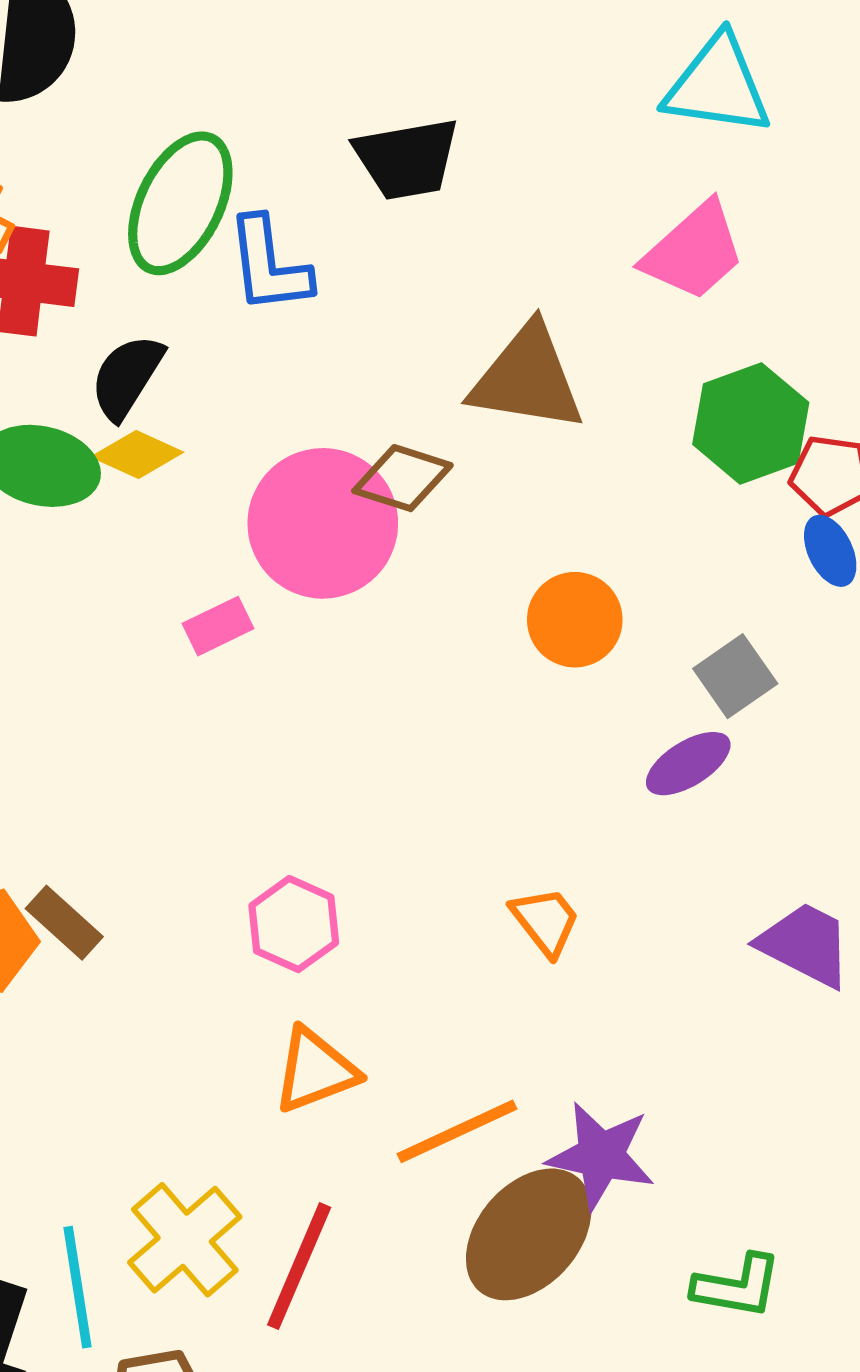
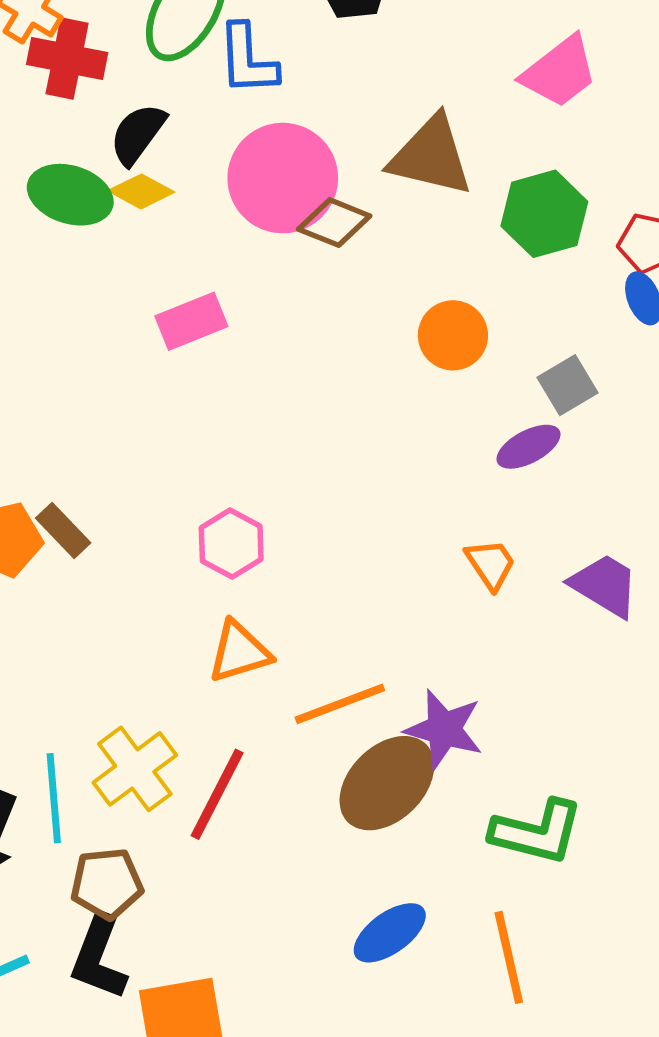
green hexagon: (751, 423) -> (544, 214), moved
pink circle: (323, 523) -> (283, 178), moved
pink rectangle: (218, 626) -> (191, 321), size x1.4
orange trapezoid: (546, 921) -> (491, 564), moved
green L-shape: (737, 1286) -> (537, 832), size x1.4

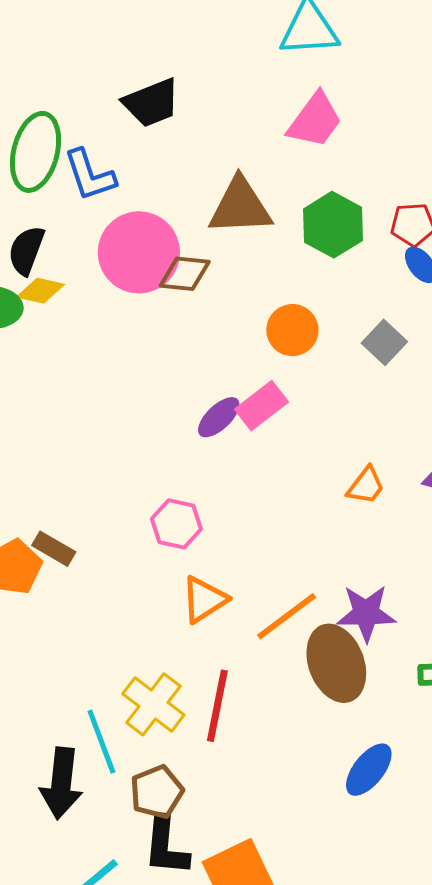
pink rectangle: (191, 321) -> (261, 406), moved
purple ellipse: (528, 447) -> (219, 417), moved
orange trapezoid: (491, 564) -> (366, 486), turned 87
brown ellipse: (387, 783) -> (336, 663), turned -50

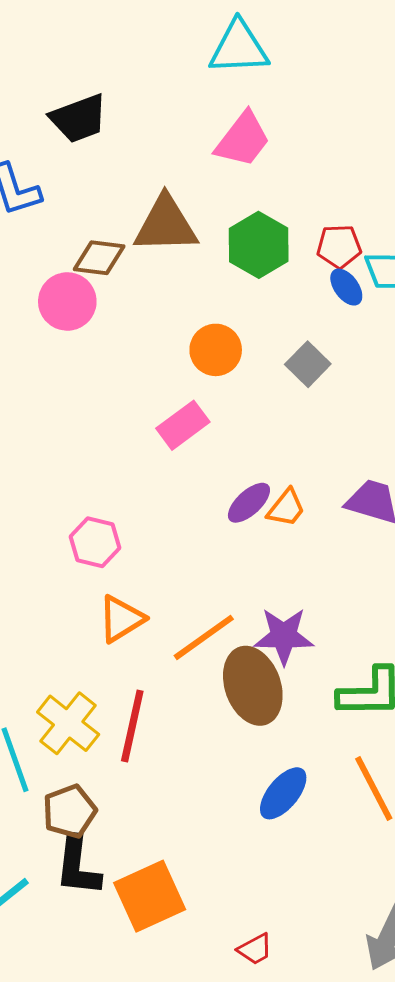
pink circle: (139, 252) -> (67, 301), moved, size x0.7
brown diamond: (185, 274) -> (99, 258), moved
purple ellipse: (219, 417) -> (249, 503), moved

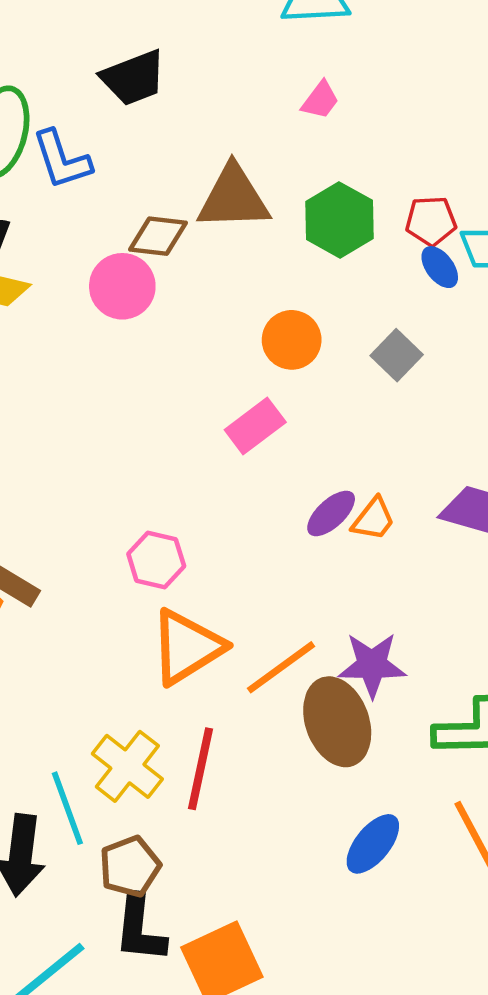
pink trapezoid: (243, 139) -> (320, 100), size x0.6
orange triangle: (121, 619) -> (187, 647), size x1.4

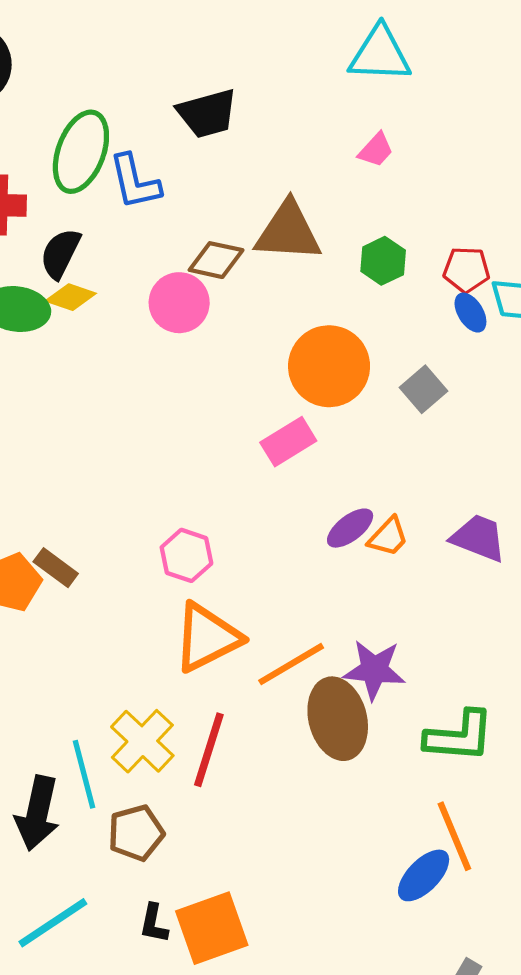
green hexagon: (339, 220) -> (383, 261), size x0.7
orange circle: (292, 340) -> (329, 366), size x1.5
blue ellipse: (373, 844) -> (424, 875), moved
black L-shape: (140, 929) -> (154, 923), moved, size x0.6

